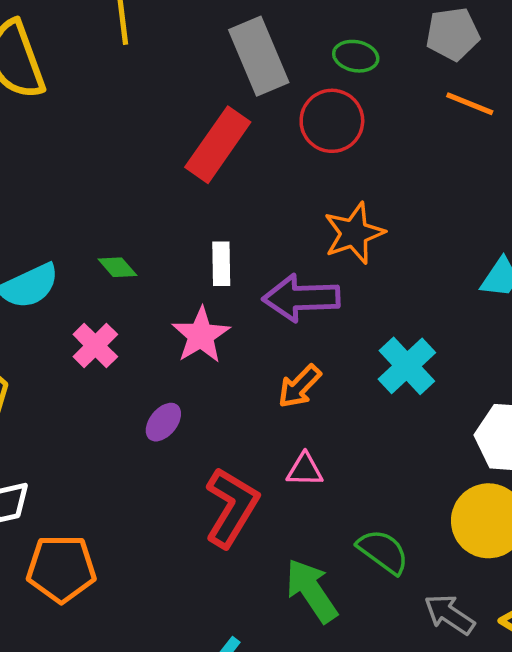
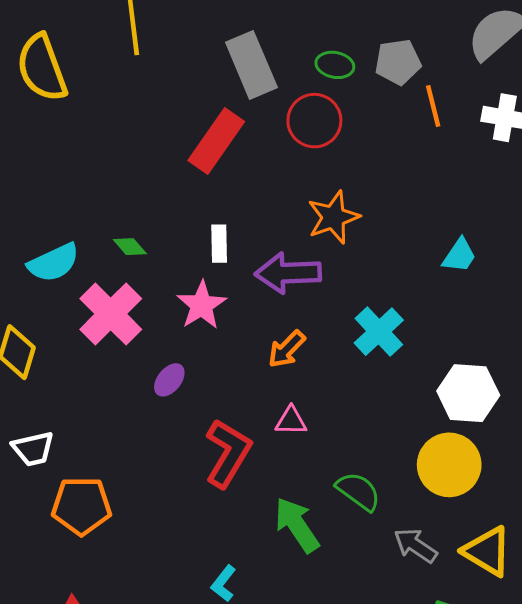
gray pentagon: (453, 34) -> (398, 62), moved
orange line: (470, 104) -> (433, 106), turned 54
pink cross: (95, 346) -> (111, 314), size x1.6

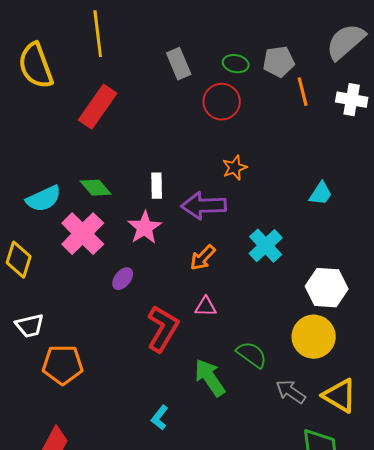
gray rectangle: (251, 65) -> (179, 64), size x0.7
red rectangle: (216, 141) -> (98, 107), moved
orange star: (333, 217) -> (235, 168), size x0.7
green diamond: (130, 247) -> (96, 188), size x1.4

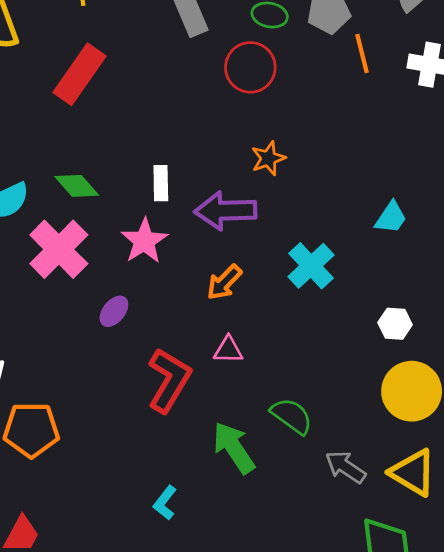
cyan trapezoid: (321, 194) -> (391, 218), moved
white hexagon: (327, 288) -> (395, 324), size x0.6
yellow circle: (314, 337) -> (412, 391), moved

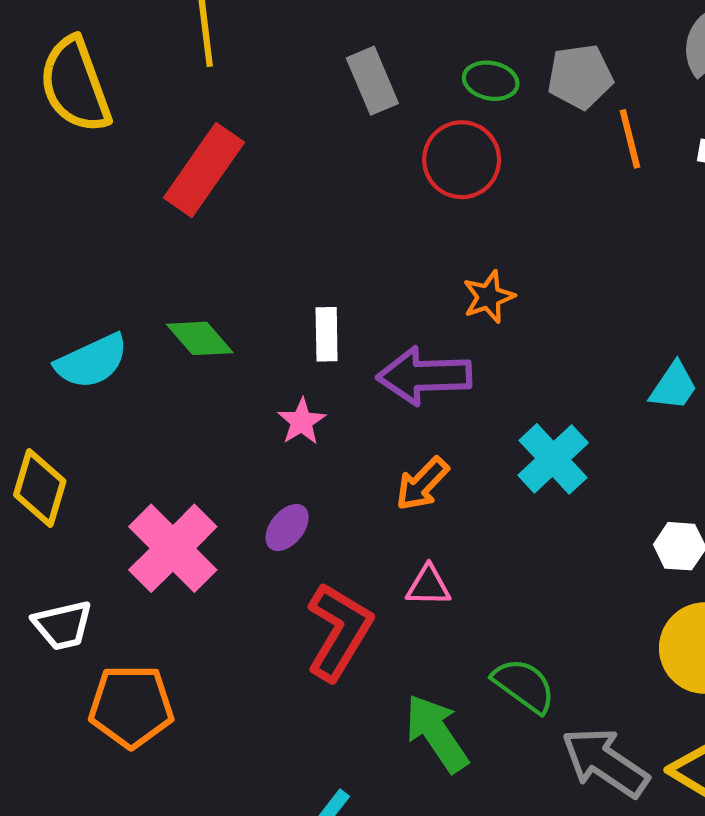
pink star: (144, 241) -> (302, 422), size x0.7
pink cross: (59, 249) -> (173, 548), moved
purple ellipse: (114, 311) -> (287, 528), moved
gray arrow: (345, 467) -> (605, 762), size x1.4

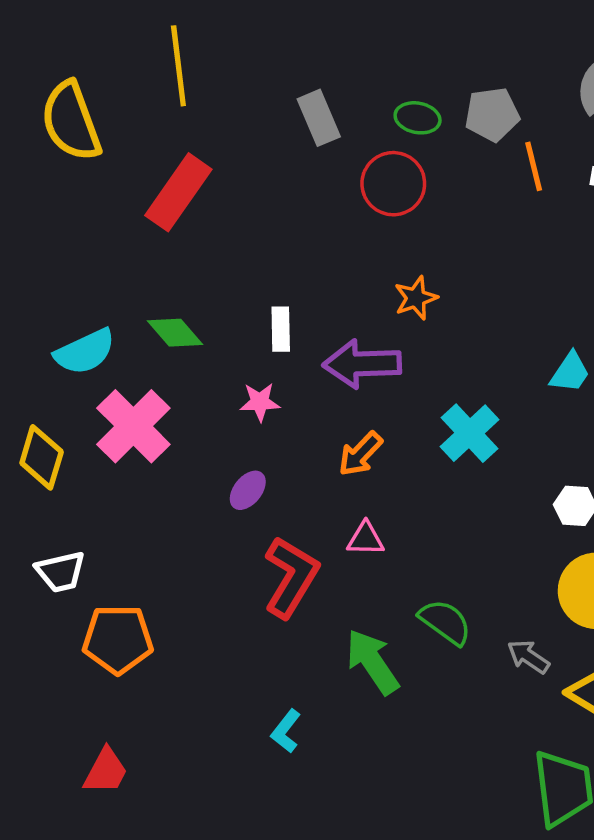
pink star: (302, 422) -> (260, 402), turned 30
pink cross: (173, 548) -> (133, 426), moved
gray arrow: (605, 762) -> (528, 657), moved, size x0.6

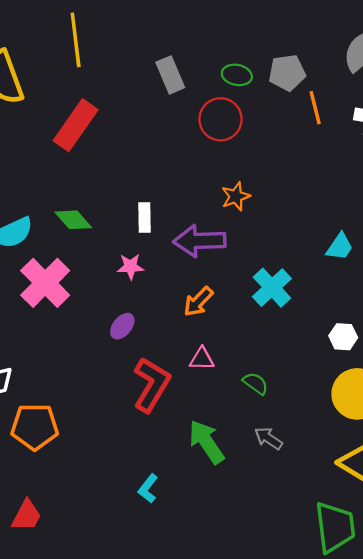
green semicircle: (445, 622) -> (256, 383), moved, size x0.7
gray arrow: (528, 657) -> (268, 438), moved

